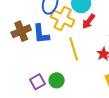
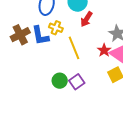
yellow cross: (63, 19) -> (56, 28), moved, size x0.6
purple square: (38, 82) -> (77, 82), moved

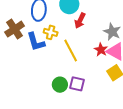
brown cross: (20, 35) -> (15, 29), moved
purple square: (77, 82) -> (77, 84), turned -35

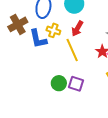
red arrow: (80, 21) -> (77, 28), moved

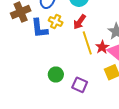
yellow line: (72, 50) -> (87, 43), moved
purple square: (76, 84) -> (80, 85), moved

